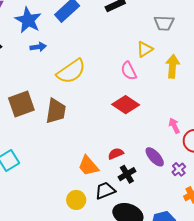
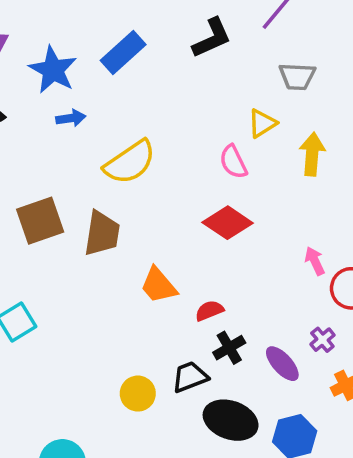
purple ellipse: (155, 157) -> (282, 364), moved
orange trapezoid: (88, 166) -> (158, 285), moved

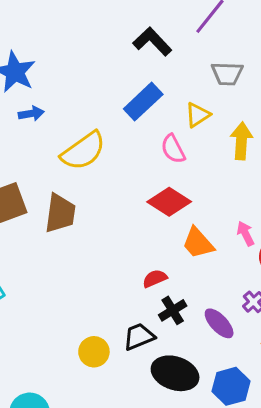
black L-shape: (212, 38) -> (152, 42), turned -108
blue rectangle: (123, 53) -> (143, 102), moved
orange trapezoid: (158, 285) -> (198, 243), moved

